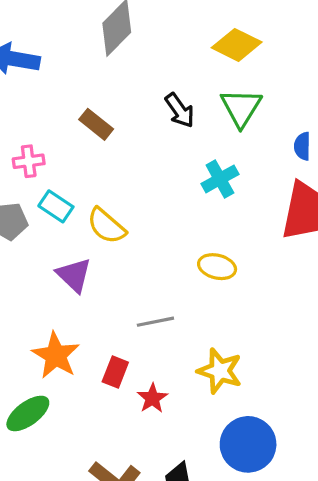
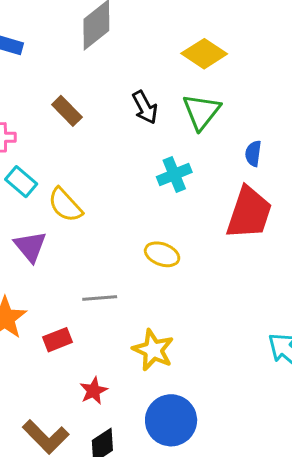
red rectangle: (115, 372) -> (57, 340), turned 40
red star: (152, 398) -> (94, 391), moved

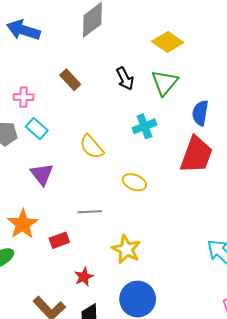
blue semicircle: (253, 153) -> (200, 113), size x1.4
yellow semicircle: (65, 205) -> (92, 147), moved

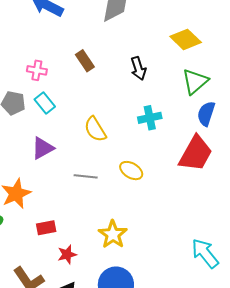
green triangle: (165, 83) -> (195, 81), moved
purple triangle: (42, 174) -> (43, 148), turned 30
gray line: (90, 212) -> (86, 176), moved
red rectangle: (59, 240) -> (46, 228), moved

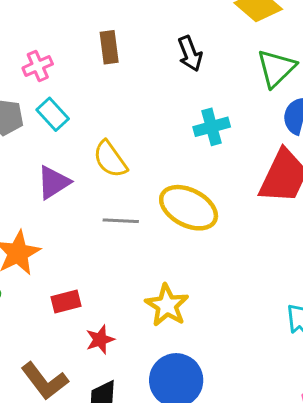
brown rectangle: (85, 61) -> (109, 47), turned 30
pink cross: (37, 70) -> (38, 66), turned -30
yellow semicircle: (95, 129) -> (110, 159), moved
yellow ellipse: (131, 171) -> (189, 208), size x1.6

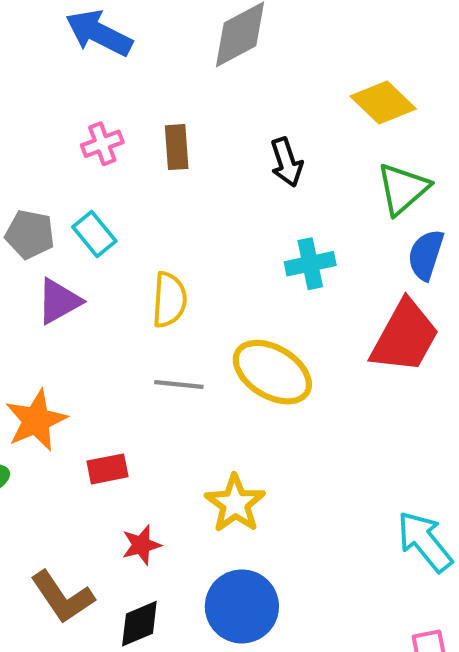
pink cross: (38, 66) -> (102, 144), moved
yellow semicircle: (110, 159) -> (169, 300), turned -144
purple triangle: (53, 182) -> (59, 301), moved
red rectangle: (66, 301) -> (107, 469), moved

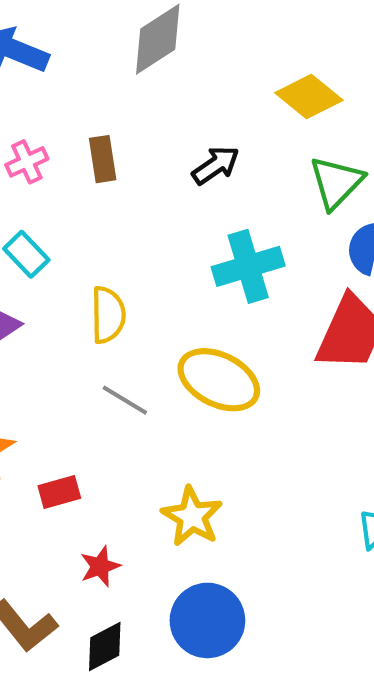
black arrow: (287, 162) -> (216, 165), turned -102
cyan cross: (310, 264) -> (248, 266), size x1.4
gray line: (179, 384) -> (125, 400), turned 30

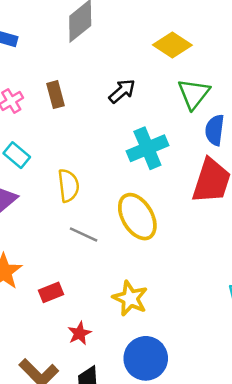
yellow ellipse: (219, 380) -> (137, 217), turned 39

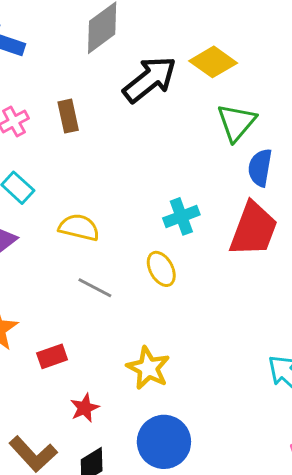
black arrow: (122, 91) -> (150, 79), moved, size x1.6
cyan cross: (147, 148) -> (181, 216), moved, size x0.7
yellow semicircle: (68, 186) -> (79, 227), turned -72
yellow ellipse: (137, 217) -> (161, 269), size x0.6

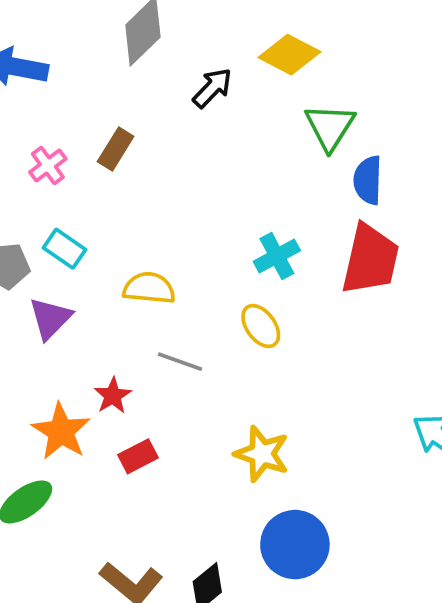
black arrow: (150, 79) -> (212, 88), size x0.6
brown rectangle: (68, 116) -> (116, 149), turned 52
red star: (85, 408) -> (113, 396), moved

